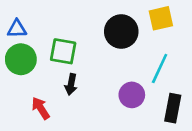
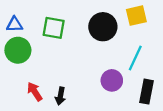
green square: (63, 51) -> (54, 28), moved
black arrow: (71, 84) -> (60, 96), moved

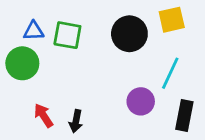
blue triangle: (15, 24) -> (34, 31), moved

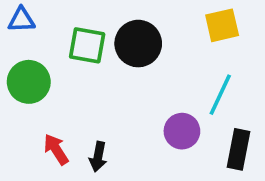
blue triangle: (34, 31) -> (21, 20), moved
black circle: (129, 34) -> (138, 44), moved

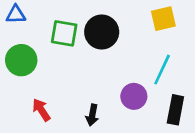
black arrow: (98, 157) -> (92, 115), moved

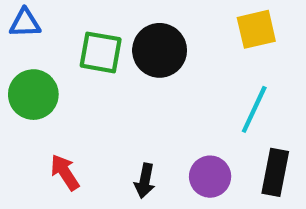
purple circle: (134, 96) -> (210, 177), moved

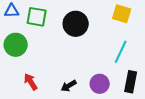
yellow square: (256, 29) -> (122, 14), turned 30
green square: (101, 52) -> (37, 17), moved
black arrow: (145, 181) -> (69, 86), turned 49

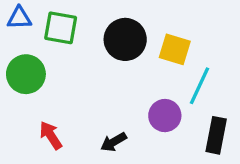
yellow square: (122, 14) -> (175, 49), moved
purple circle: (100, 84) -> (165, 116), moved

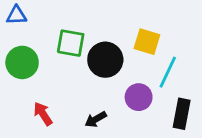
green square: (61, 28) -> (71, 43), moved
black circle: (125, 39) -> (105, 60), moved

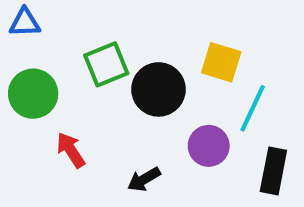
green square: (71, 43) -> (106, 64), turned -32
red arrow: (43, 114) -> (71, 150), moved

